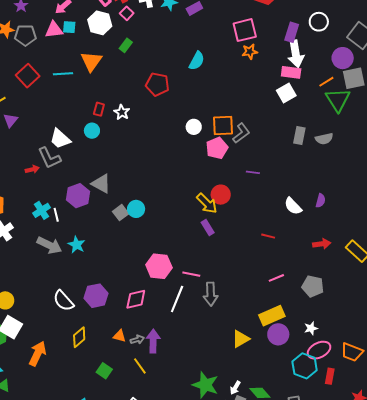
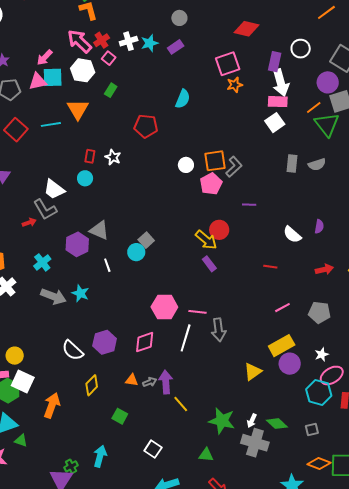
cyan square: (69, 27) -> (53, 77), size x1.5
gray square: (121, 213) -> (146, 240), moved
white line: (56, 215) -> (107, 265), moved
yellow line: (140, 366) -> (181, 404), moved

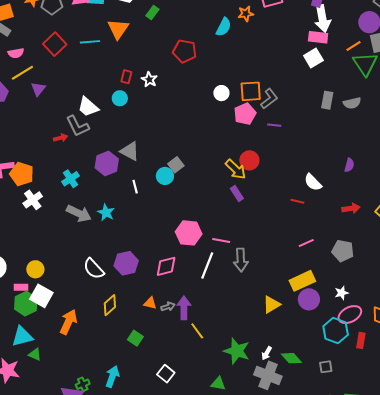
orange star: (235, 85) -> (246, 14), moved
purple line: (249, 205) -> (274, 125), moved
white semicircle: (292, 235) -> (313, 182), moved

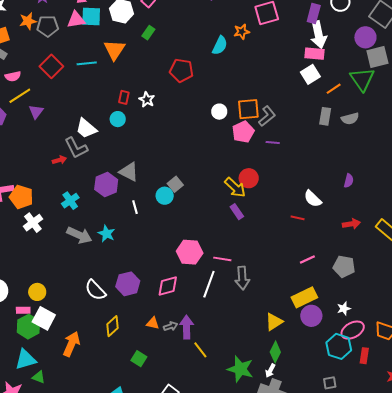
orange line: (353, 46) -> (334, 89), moved
green diamond: (291, 358) -> (275, 352), moved, turned 70

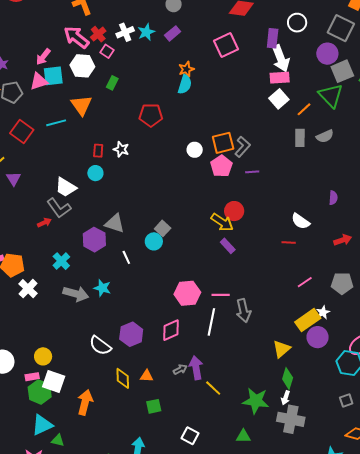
orange star: (242, 32) -> (186, 69), moved
white star: (344, 309) -> (323, 312), moved
orange triangle: (153, 323) -> (147, 376), moved
yellow diamond: (112, 326) -> (123, 378), turned -40
green square: (139, 359) -> (154, 406), turned -35

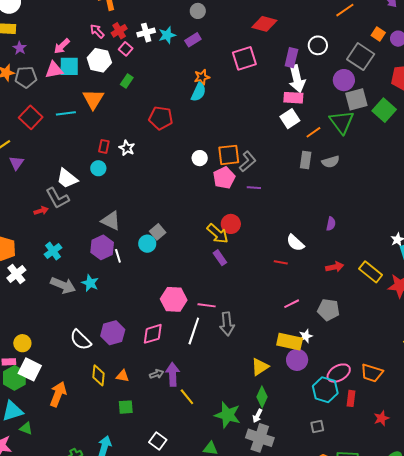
pink arrow: (76, 37) -> (97, 31), size x0.6
purple hexagon: (94, 240) -> (102, 247), moved
yellow rectangle: (308, 320) -> (290, 342), turned 40

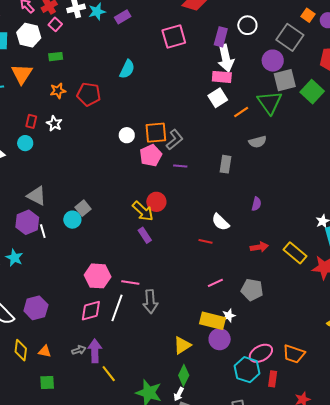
orange star: (202, 77) -> (58, 91), moved
green rectangle: (127, 81) -> (56, 57), turned 48
gray rectangle: (306, 160) -> (225, 164), moved
pink diamond: (153, 334) -> (91, 311), moved

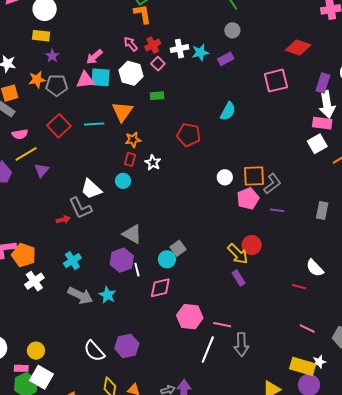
orange star: (58, 91) -> (133, 140), moved
pink line: (215, 283) -> (307, 329), turned 49
pink diamond: (91, 311) -> (160, 288), moved

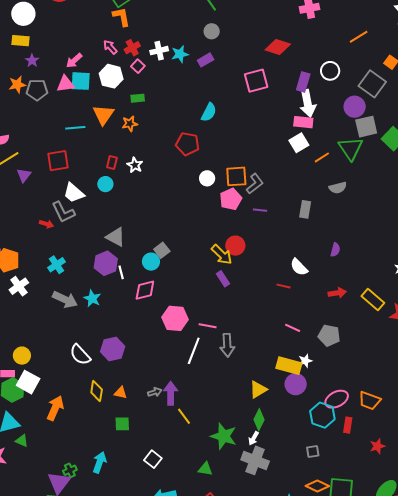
red square: (59, 126) -> (58, 161), moved, turned 35
red pentagon: (189, 135) -> (187, 144), moved
orange star: (133, 140) -> (130, 124), moved
red arrow: (63, 220) -> (46, 224), turned 32

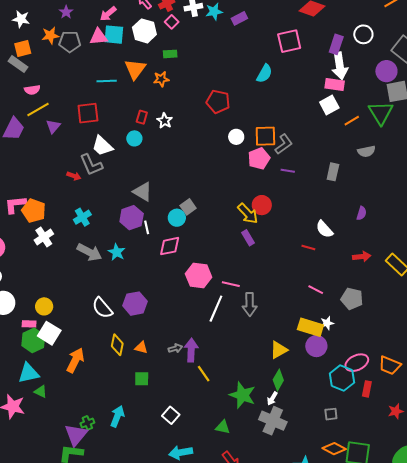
cyan semicircle: (209, 112) -> (264, 74), moved

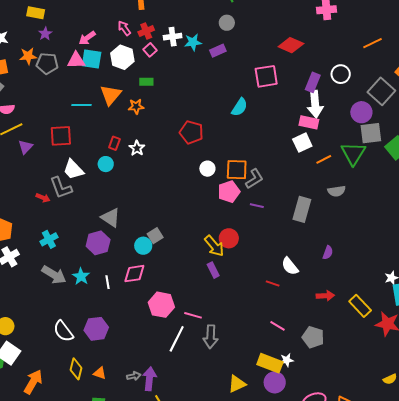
gray rectangle: (333, 172) -> (302, 209), size x1.4
white line: (147, 227) -> (107, 282), moved

